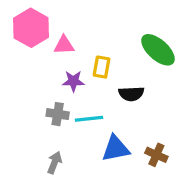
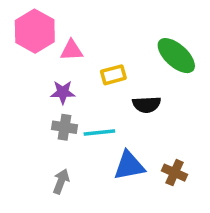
yellow rectangle: (102, 67) -> (113, 75), turned 65
purple star: (73, 81) -> (63, 92), moved

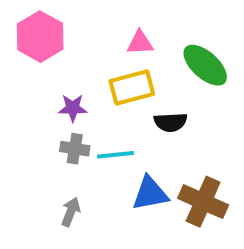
pink triangle: (71, 50) -> (140, 43), moved
yellow rectangle: (113, 75) -> (132, 88), size x1.5
brown cross: (175, 173) -> (203, 202), size x1.6

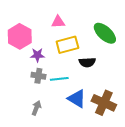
pink hexagon: (40, 37) -> (20, 36), moved
pink triangle: (140, 43) -> (58, 22), moved
blue triangle: (150, 193) -> (77, 99), turned 42

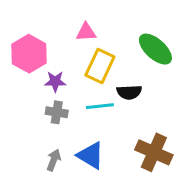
yellow rectangle: (67, 45) -> (100, 66), turned -50
cyan line: (59, 79) -> (100, 106), moved
blue triangle: (77, 99) -> (91, 155), moved

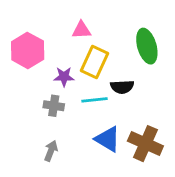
green ellipse: (155, 49) -> (147, 46), turned 32
purple star: (55, 81) -> (64, 77), moved
blue triangle: (91, 155) -> (108, 139), moved

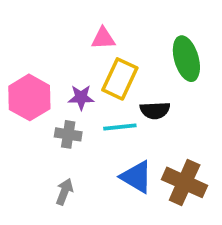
pink hexagon: (28, 50) -> (29, 97), moved

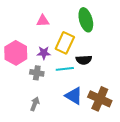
pink triangle: (103, 38) -> (43, 21), moved
green ellipse: (186, 59) -> (86, 20), moved

